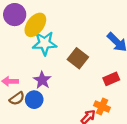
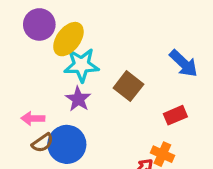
purple star: (42, 80) -> (78, 99), moved
blue circle: (34, 100) -> (67, 144), size x1.5

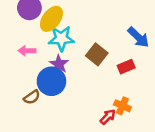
red rectangle: (175, 115) -> (126, 67), moved
pink arrow: (33, 118) -> (27, 51), moved
blue circle: (67, 144) -> (51, 81), moved

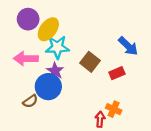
pink arrow: (27, 51) -> (26, 58), size x1.5
red arrow: (108, 117) -> (100, 119), turned -40

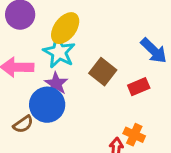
yellow ellipse: (48, 29) -> (65, 28), moved
cyan star: (57, 47) -> (59, 52), turned 30

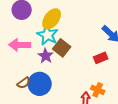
brown square: (103, 72) -> (62, 48), moved
blue circle: (47, 105) -> (40, 84), moved

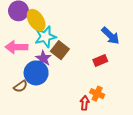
yellow ellipse: (52, 19) -> (36, 20), moved, turned -70
cyan star: (48, 35) -> (45, 37), turned 30
blue circle: (40, 84) -> (36, 73), moved

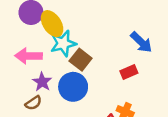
purple star: (43, 58) -> (42, 82), moved
blue circle: (36, 73) -> (73, 87), moved

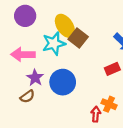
yellow ellipse: (52, 24) -> (65, 26), moved
brown square: (81, 60) -> (78, 38), moved

